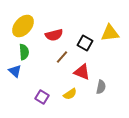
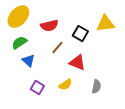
green semicircle: (24, 52) -> (19, 43), turned -119
blue triangle: (15, 71) -> (28, 61), moved
gray semicircle: (101, 87) -> (96, 87), moved

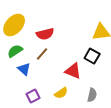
black square: (80, 34) -> (92, 56), moved
brown line: (57, 48) -> (42, 54), moved
purple square: (37, 88) -> (33, 96), turned 32

